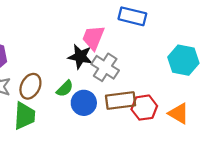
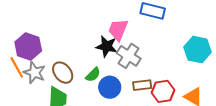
brown ellipse: (30, 86) -> (63, 73), turned -65
brown rectangle: (121, 100) -> (142, 85), size x0.7

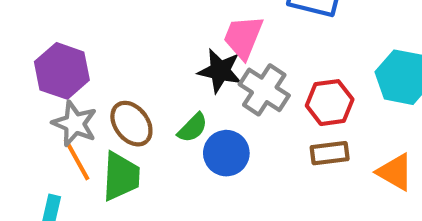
orange line: (17, 67) -> (77, 159), moved
brown rectangle: (142, 85) -> (330, 153), moved
red hexagon: (163, 91) -> (330, 103), moved

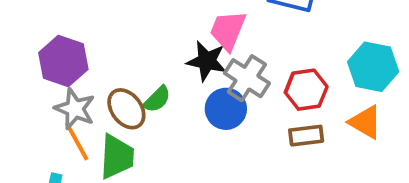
green semicircle: (193, 128) -> (157, 99), moved
blue circle: (226, 153) -> (226, 109), moved
orange triangle: (395, 172) -> (365, 122), moved

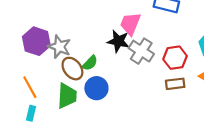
gray star: (75, 109) -> (59, 47), moved
blue circle: (226, 109) -> (96, 88), moved
orange line: (77, 141) -> (30, 87), moved

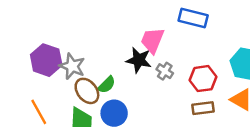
gray cross: (141, 51) -> (165, 71), size x0.6

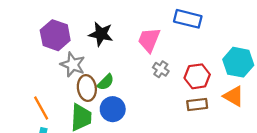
purple hexagon: (46, 60) -> (55, 35), moved
black star: (139, 60) -> (101, 34), moved
brown ellipse: (87, 91) -> (87, 88), turned 30

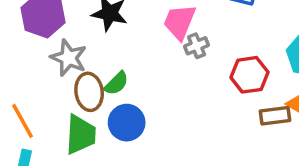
gray cross: (161, 69) -> (197, 46), moved, turned 35
brown rectangle: (197, 104) -> (275, 116), moved

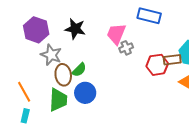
brown rectangle: (275, 116) -> (172, 60), moved

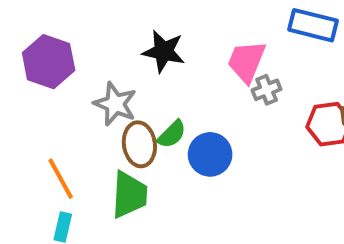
purple hexagon: (36, 30) -> (49, 62), moved
blue circle: (85, 93) -> (210, 154), moved

